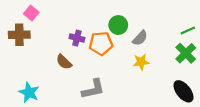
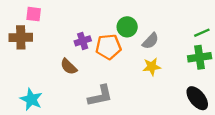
pink square: (31, 13) -> (34, 14), turned -32
purple cross: (77, 38) -> (83, 41), turned -32
green cross: (186, 53) -> (200, 57), turned 36

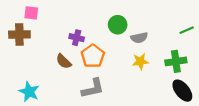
purple cross: (83, 41) -> (77, 38), turned 32
gray semicircle: (150, 41) -> (139, 38), turned 35
orange pentagon: (108, 47) -> (93, 56), moved, turned -30
green cross: (200, 57) -> (176, 61), moved

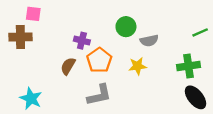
brown semicircle: (64, 61) -> (68, 66), turned 77
yellow star: (140, 61) -> (138, 66), moved

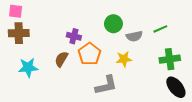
pink square: (33, 14) -> (16, 11), moved
green line: (200, 32) -> (160, 29), moved
gray L-shape: (99, 95) -> (106, 85), moved
cyan star: (31, 98) -> (28, 67), moved, turned -30

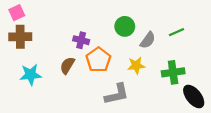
pink square: (16, 11) -> (17, 13), turned -32
gray semicircle: (134, 36) -> (148, 40), turned -42
green cross: (170, 59) -> (173, 72), moved

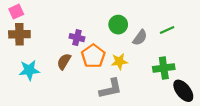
yellow star: (136, 65) -> (119, 61), moved

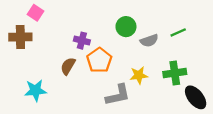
pink square: (16, 12) -> (35, 13), moved, turned -32
gray semicircle: (140, 38) -> (149, 41), turned 35
yellow star: (119, 61) -> (139, 75), moved
cyan star: (29, 70) -> (35, 90), moved

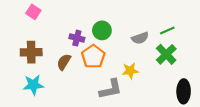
green circle: (126, 27) -> (102, 30), moved
brown cross: (20, 37) -> (31, 52), moved
green cross: (175, 73) -> (166, 54), moved, turned -36
black ellipse: (196, 97) -> (184, 91), turned 40

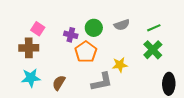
pink square: (33, 12) -> (38, 29), moved
gray semicircle: (140, 38) -> (122, 25), moved
brown semicircle: (64, 62) -> (59, 83), moved

